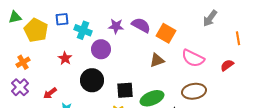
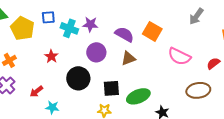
purple semicircle: (141, 25) -> (124, 34), moved
purple star: (116, 26) -> (90, 24), moved
purple circle: (101, 49) -> (96, 52), moved
brown triangle: (157, 60) -> (128, 58), moved
brown ellipse: (194, 91) -> (198, 90), moved

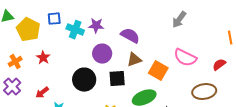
gray arrow: (196, 16) -> (179, 20), moved
orange square: (152, 31) -> (158, 71), moved
red star: (51, 56) -> (43, 58), moved
black square: (111, 88) -> (117, 79), moved

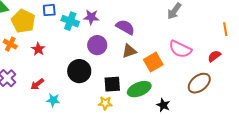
orange cross: (15, 62) -> (10, 44), moved, turned -32
orange square: (158, 71) -> (153, 62), turned 30
black square: (117, 79) -> (112, 84), moved
brown ellipse: (204, 92) -> (199, 83), turned -30

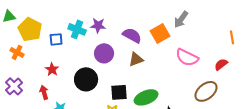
blue square: (49, 10) -> (56, 39), moved
red star: (38, 49) -> (52, 69), moved
orange square: (153, 62) -> (160, 33), moved
red arrow: (37, 84) -> (44, 92), turned 112

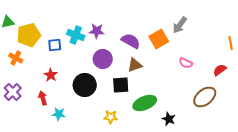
yellow pentagon: (30, 29) -> (29, 35), turned 30
pink semicircle: (187, 57) -> (186, 63), size x0.6
black square: (119, 92) -> (121, 85), moved

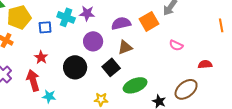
purple semicircle: (131, 41) -> (121, 23), turned -42
red semicircle: (220, 70) -> (205, 64), moved, turned 32
black square: (121, 85) -> (111, 67), turned -36
brown ellipse: (205, 97) -> (186, 89), moved
red arrow: (43, 98) -> (33, 80), size x1.5

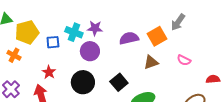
purple circle: (93, 41) -> (90, 51), moved
brown triangle: (125, 47) -> (151, 62), moved

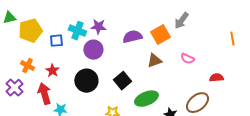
orange cross: (14, 55) -> (27, 66), moved

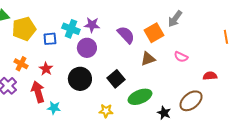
purple semicircle: (132, 37) -> (126, 35), turned 60

